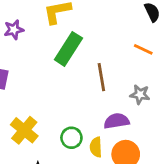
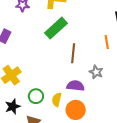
orange line: (143, 49) -> (107, 42), turned 40
green circle: (71, 138) -> (36, 96), moved

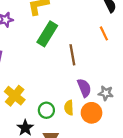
gray star: (96, 72) -> (106, 93), moved
purple semicircle: (75, 86) -> (84, 88), turned 78

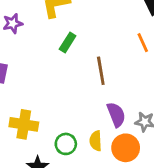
green rectangle: (47, 34) -> (68, 43), size x0.6
yellow cross: (15, 96) -> (24, 124), turned -30

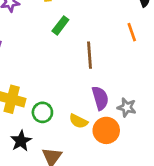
yellow semicircle: (96, 141) -> (78, 121), turned -66
green circle: (66, 144) -> (42, 112), moved

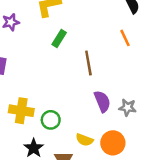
yellow semicircle: (78, 121) -> (84, 140), moved
orange circle: (106, 130) -> (113, 143), moved

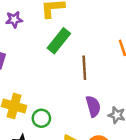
green rectangle: (59, 38) -> (59, 41), size x1.5

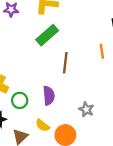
purple semicircle: (93, 106) -> (49, 96), moved

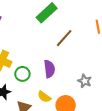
brown line: (65, 63) -> (64, 38), turned 36

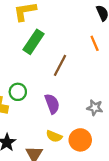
green circle: (22, 74) -> (18, 92), moved

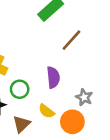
green circle: (18, 92) -> (20, 89), moved
gray star: (95, 108) -> (84, 97), moved

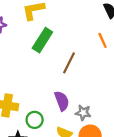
gray star: (84, 97) -> (83, 113), moved

